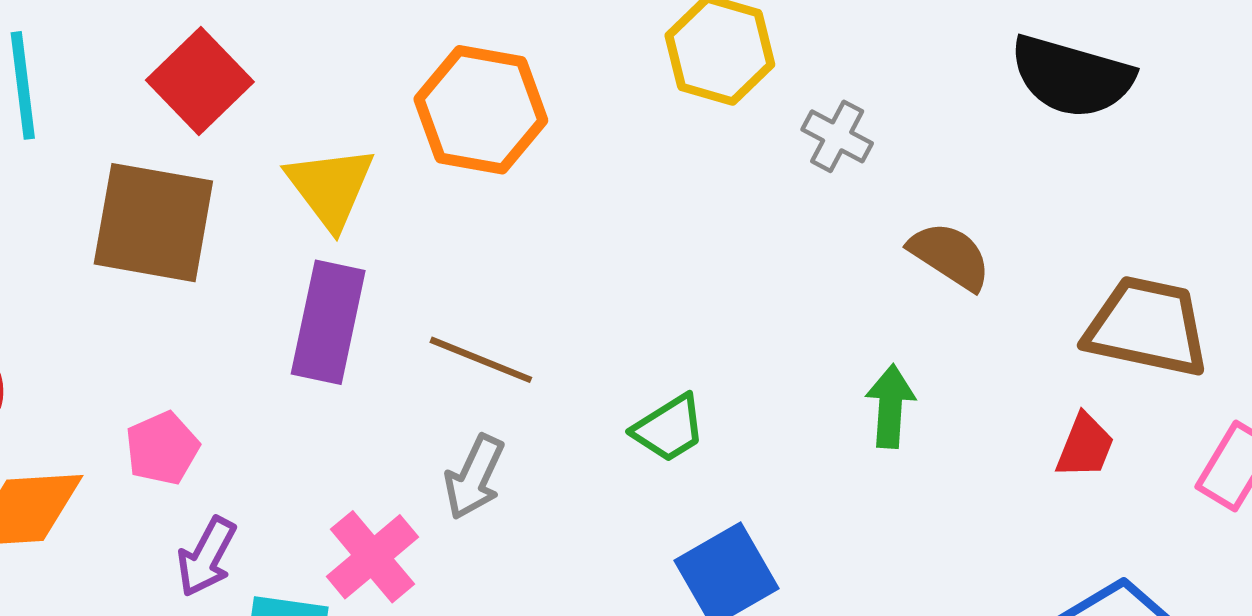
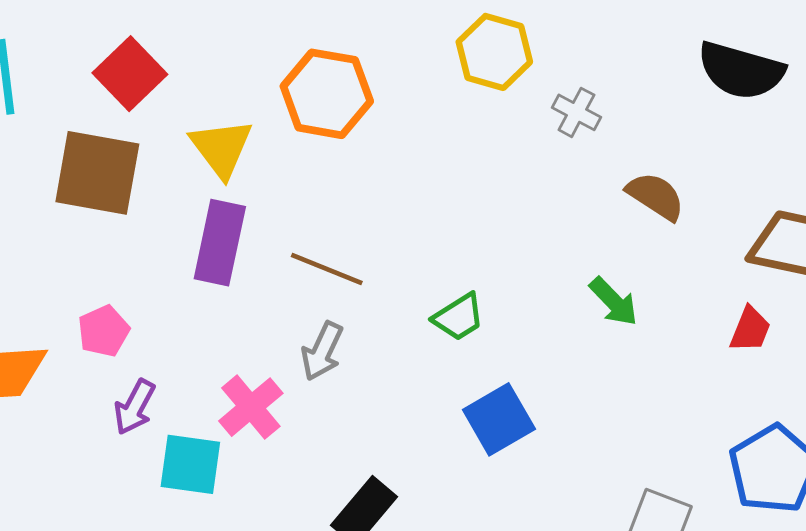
green arrow: (890, 406) -> (614, 302), turned 132

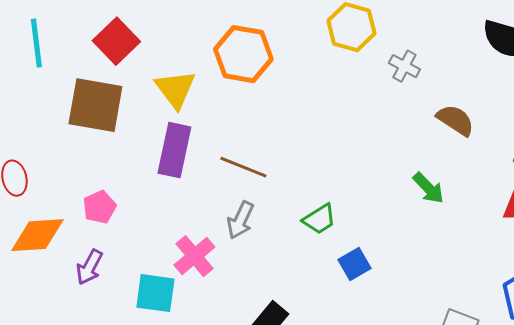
green trapezoid: (459, 317) -> (319, 219), moved
purple arrow: (135, 407) -> (89, 267), moved
blue square: (499, 419) -> (354, 264), size x0.7

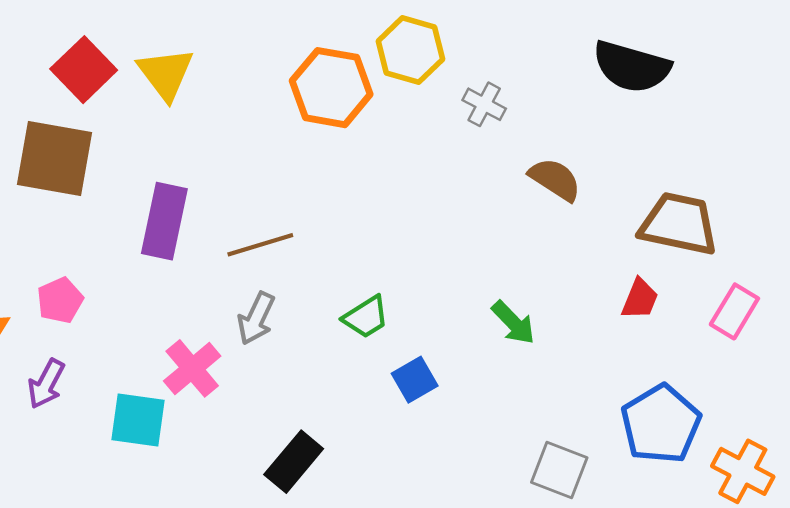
orange hexagon: (243, 54) -> (331, 88), moved
yellow triangle: (175, 89) -> (166, 74), moved
brown line: (243, 167) -> (260, 245), turned -39
green arrow: (428, 188) -> (513, 323), moved

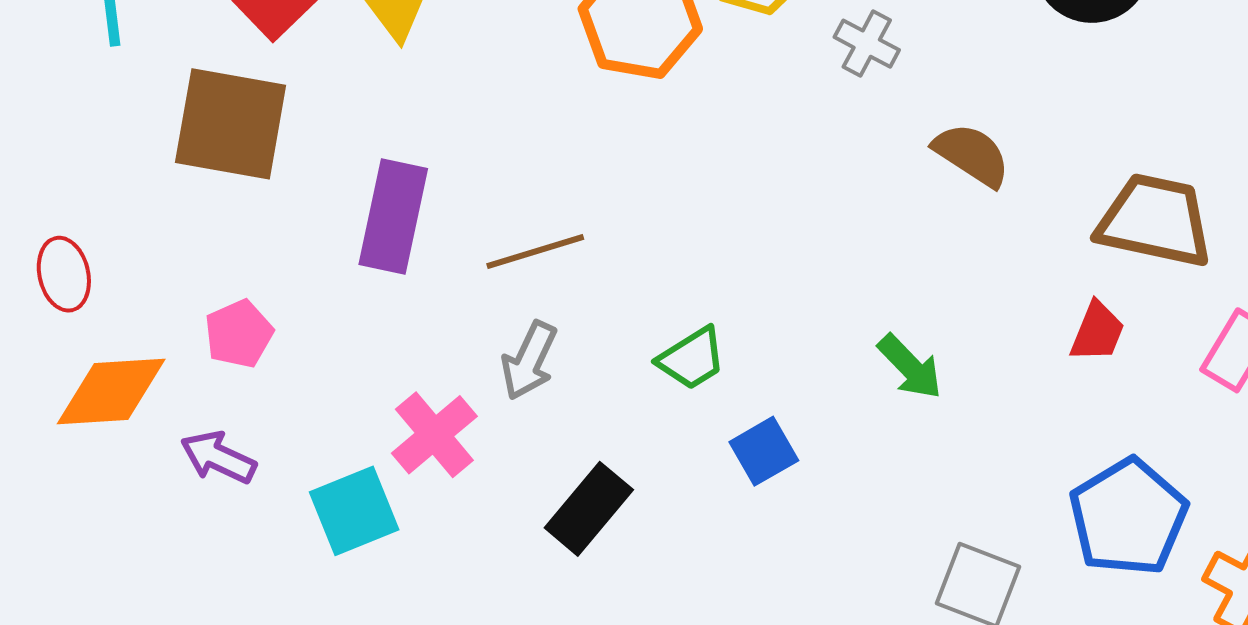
purple arrow: (46, 384) -> (218, 457), turned 87
cyan square: (138, 420) -> (354, 511), turned -30
black rectangle: (294, 462) -> (589, 509), moved

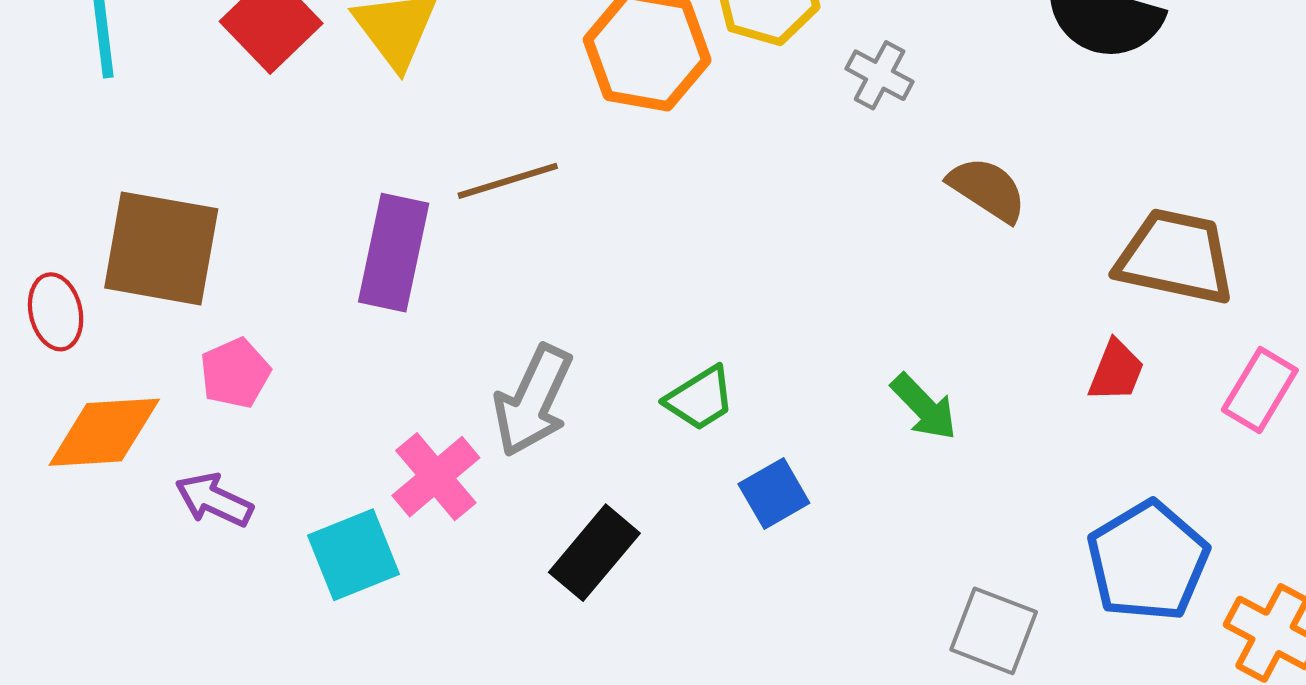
brown square: (231, 124) -> (161, 248), moved
brown line: (535, 251) -> (508, 181), moved
gray arrow: (529, 361) -> (533, 401), size x1.4

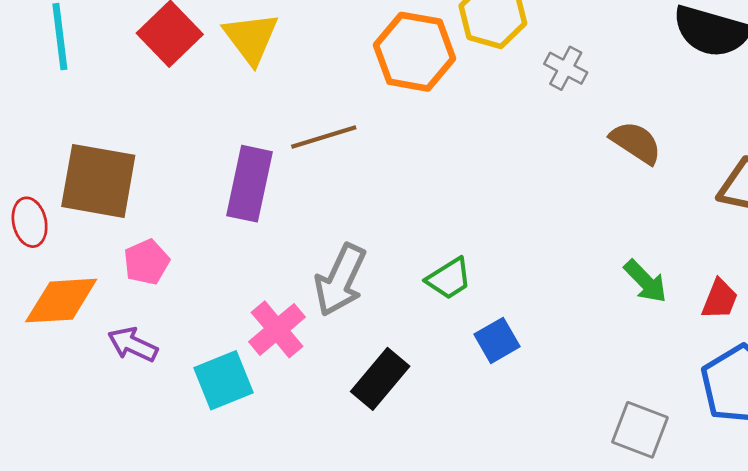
red trapezoid: (1116, 371) -> (720, 299), moved
green arrow: (924, 407) -> (645, 281), moved

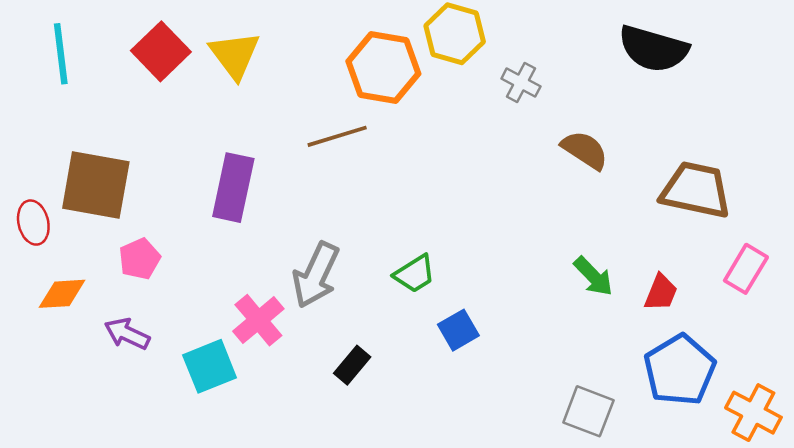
brown line: (324, 137) -> (337, 136), moved
orange diamond: (61, 301) -> (62, 294), size x0.7
black rectangle: (380, 379) -> (352, 365), size x0.7

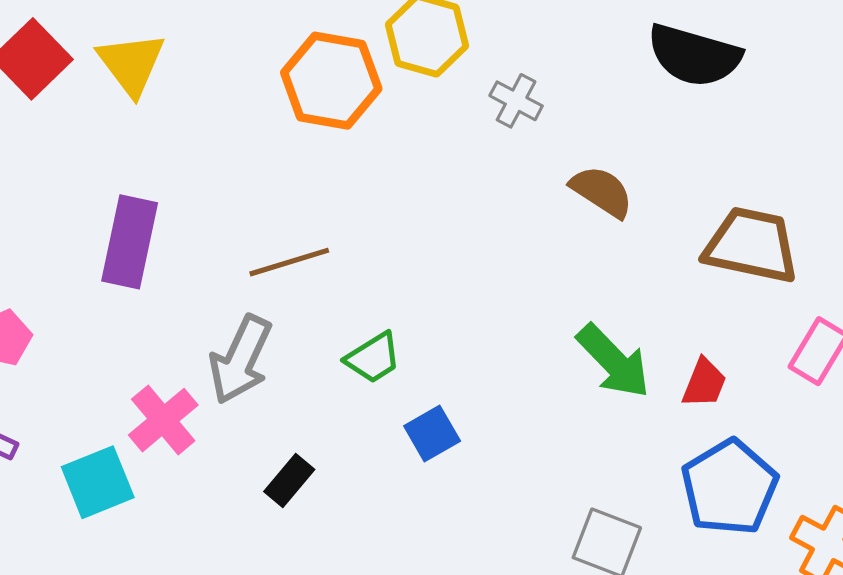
brown line: (337, 136) -> (289, 262), moved
green arrow: (593, 276) -> (614, 361), size x1.4

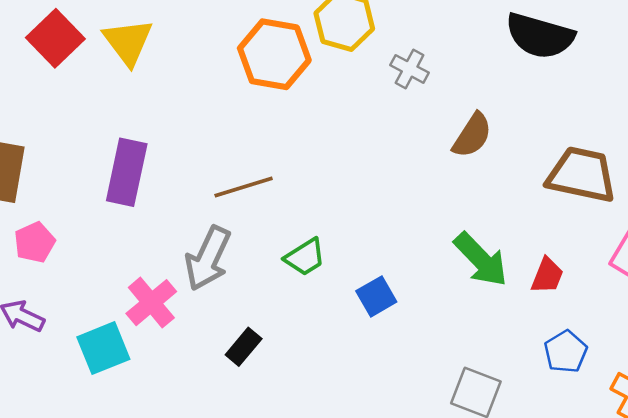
brown semicircle: (602, 192) -> (472, 135), turned 90
blue square: (432, 433) -> (376, 296), moved
blue pentagon: (729, 487) -> (566, 352), size x0.6

